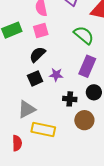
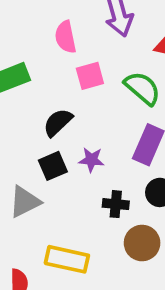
pink square: (41, 30) -> (90, 76), moved
gray triangle: (27, 109) -> (25, 202), moved

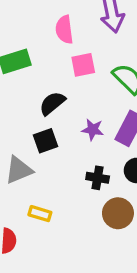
purple star: (91, 160) -> (93, 130), moved
yellow rectangle: (67, 259) -> (40, 214), moved, size x0.6

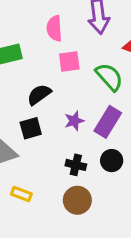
purple star: (93, 130) -> (74, 121), turned -30
brown circle: (118, 213) -> (77, 200), moved

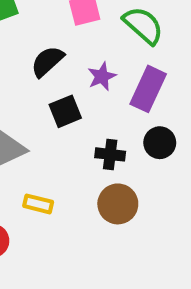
purple star: (74, 121) -> (102, 76), moved
black square: (31, 128) -> (65, 111), moved

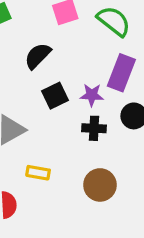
purple star: (102, 76) -> (92, 95), moved, turned 30
brown circle: (118, 204) -> (100, 185), moved

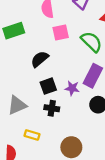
black cross: (94, 128) -> (52, 108), moved

